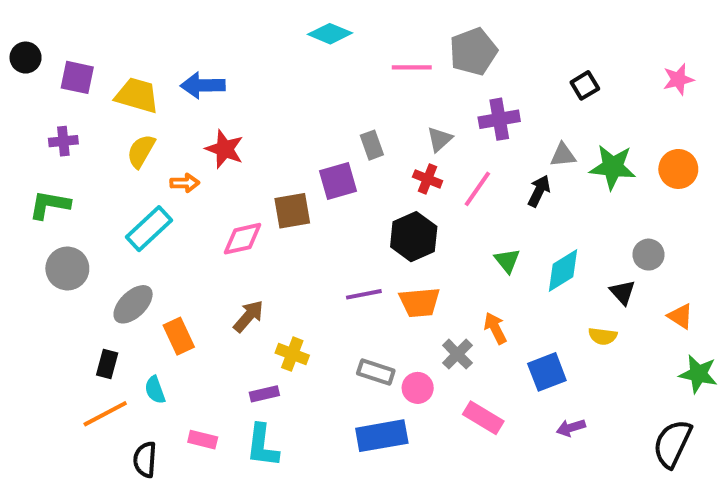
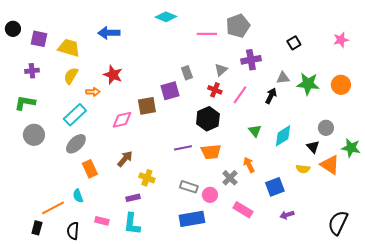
blue arrow: (203, 85) -> (109, 33), moved
gray ellipse: (133, 304) -> (76, 144), moved
orange triangle: (680, 316) -> (330, 165), moved, size x1.5
black rectangle: (107, 364) -> (37, 228), moved
green star: (698, 374) -> (351, 148), moved

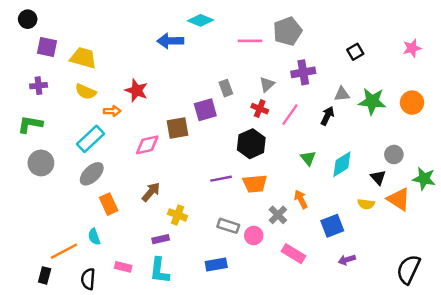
black circle: (13, 29) -> (28, 19), moved
blue arrow: (109, 33) -> (170, 41), moved
yellow semicircle: (71, 76) -> (86, 92), turned -96
blue rectangle: (192, 219) -> (216, 265), moved, size x0.7

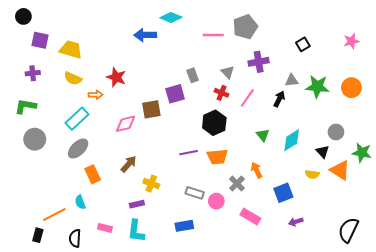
gray triangle: (267, 84) -> (228, 72), turned -32

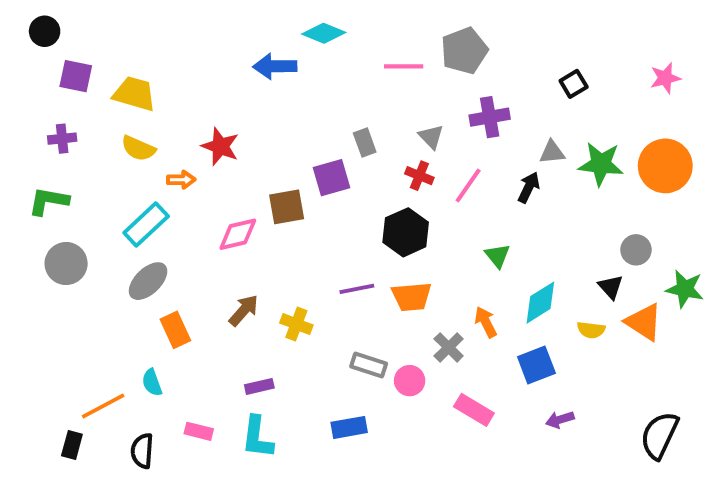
orange circle: (351, 88) -> (665, 166), size x1.4
cyan diamond: (292, 140) -> (540, 303), moved
yellow cross: (151, 184) -> (296, 324), moved

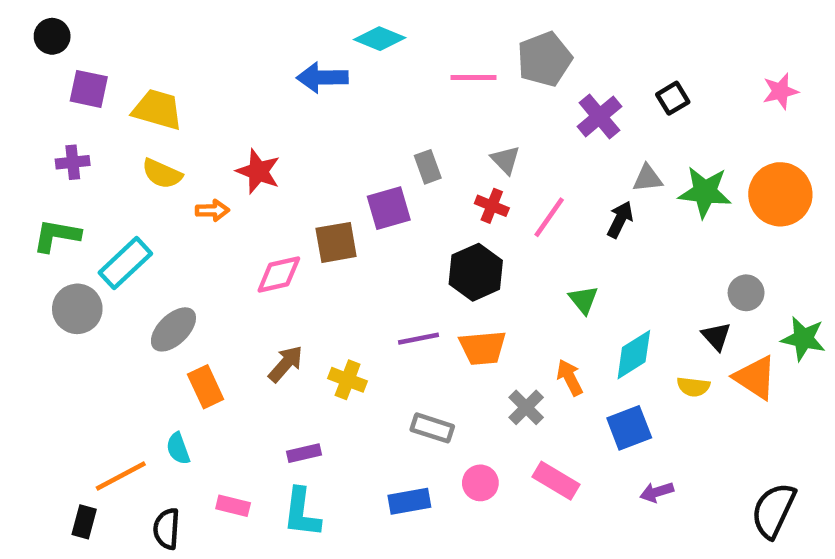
purple cross: (490, 117) -> (599, 116), moved, turned -30
cyan rectangle: (146, 224) -> (125, 263), moved
pink circle: (410, 381) -> (480, 483), moved

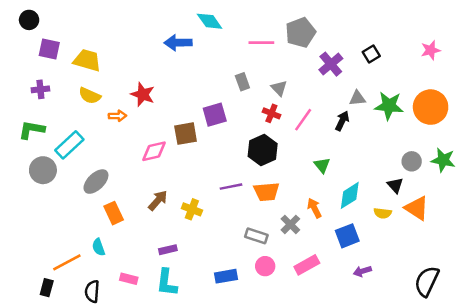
cyan diamond: (380, 39) -> (210, 21), turned 32
gray rectangle: (428, 167) -> (242, 82), moved
green star: (803, 339) -> (443, 160), moved
gray rectangle: (432, 428) -> (256, 236), moved
pink rectangle: (556, 481) -> (307, 265), turned -60

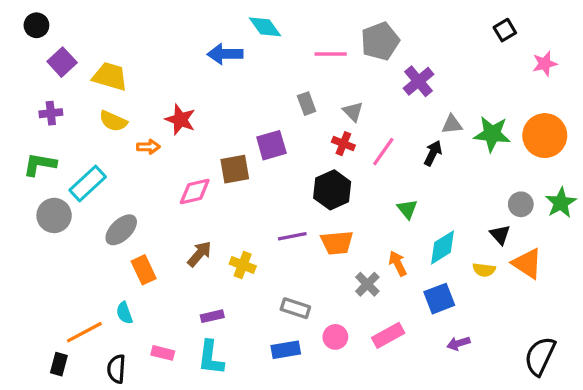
purple square: (49, 49) -> (62, 62), turned 35
black square: (371, 54) -> (505, 30), moved
green star: (443, 160) -> (561, 203), turned 30
gray rectangle: (256, 236) -> (295, 308), moved

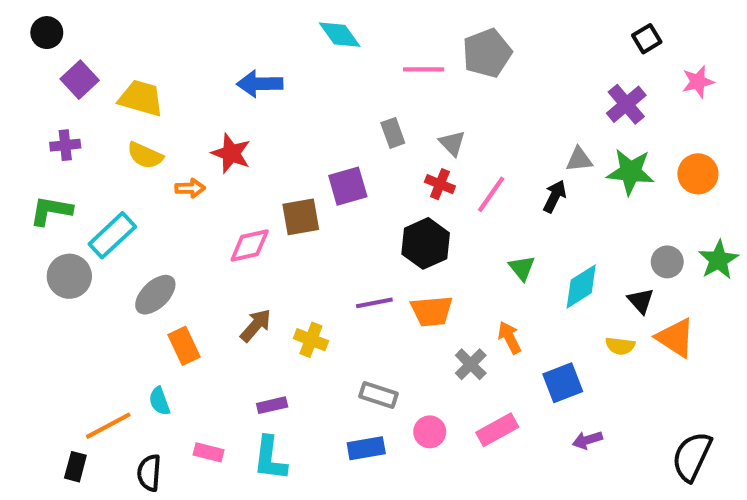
blue arrow: (225, 54) -> (260, 84), moved
purple cross: (418, 81) -> (626, 104), moved
orange circle: (545, 136) -> (698, 174), size x0.7
cyan diamond: (442, 247) -> (581, 286), moved

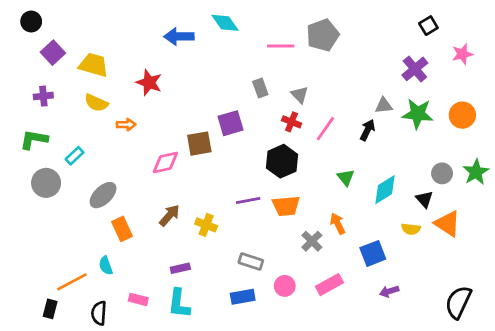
blue arrow: (260, 84) -> (179, 36), moved
red star: (231, 153) -> (149, 83), moved
cyan rectangle: (112, 235) -> (75, 156), size x0.6

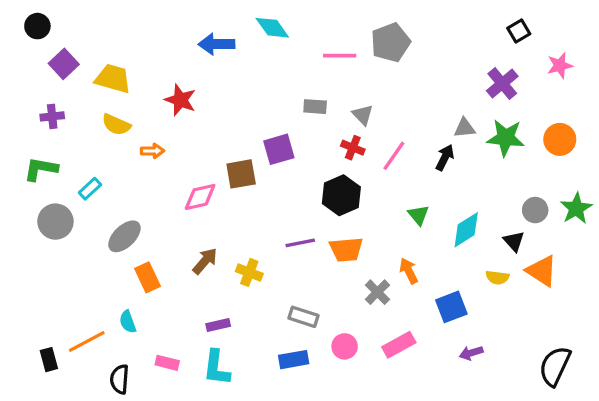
gray rectangle: (260, 88) -> (315, 107), turned -66
black rectangle: (50, 309) -> (49, 360), moved, turned -30

